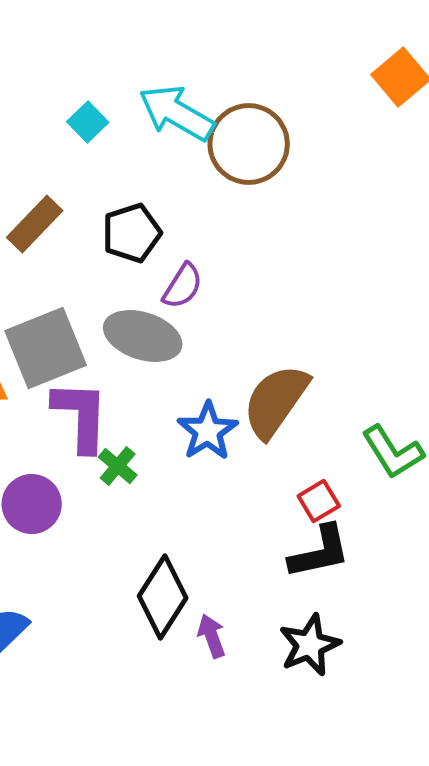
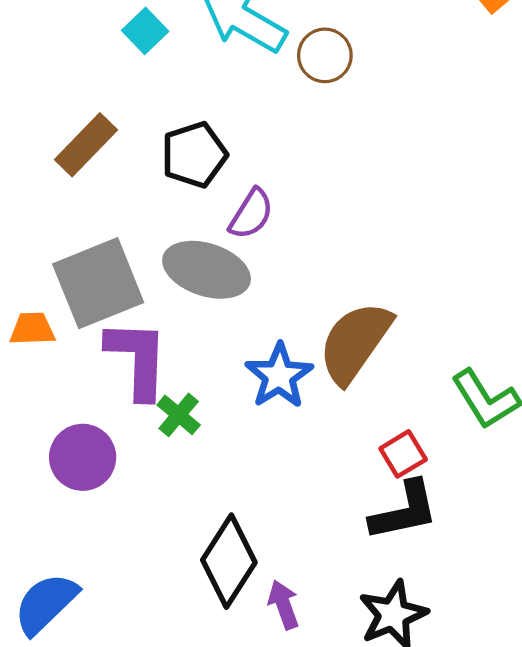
brown circle: (249, 144) -> (325, 55), size x0.6

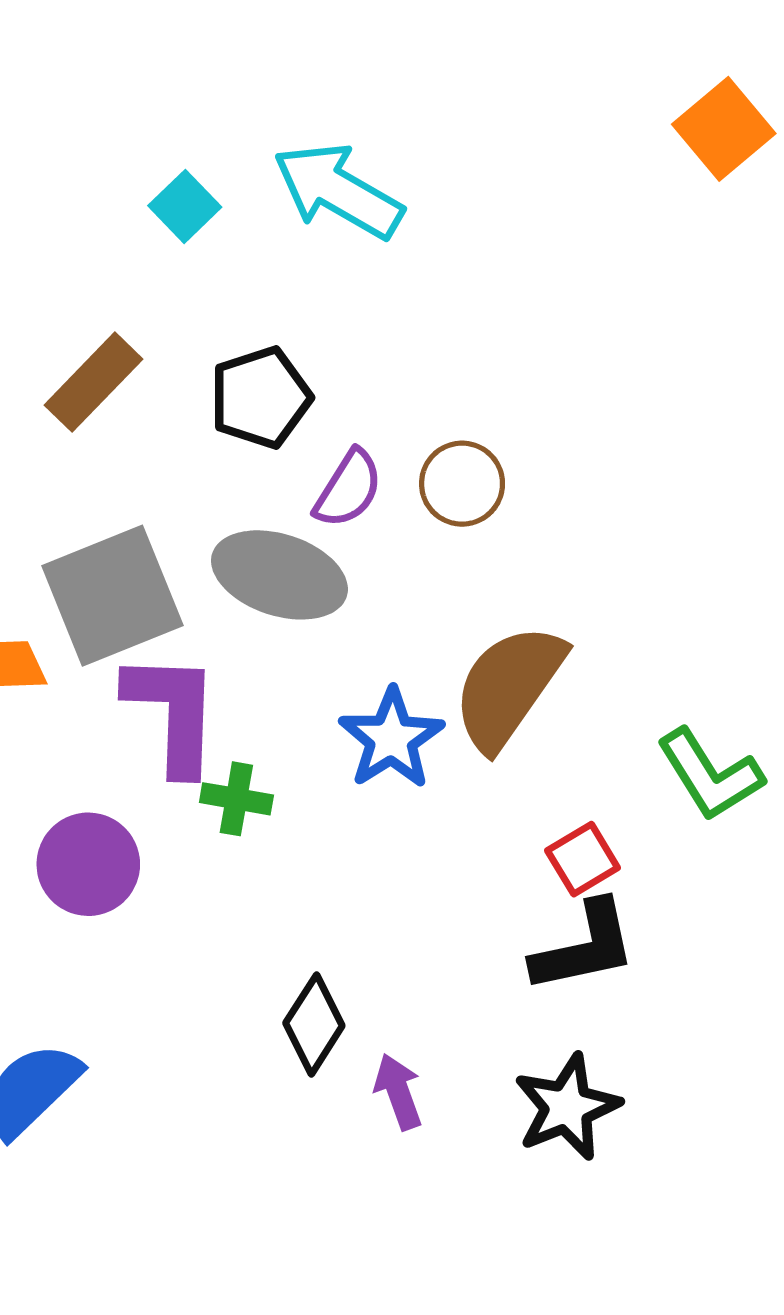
brown circle: (325, 55) -> (462, 484), moved
green cross: (179, 415) -> (236, 799), turned -30
black diamond: (229, 561) -> (314, 1024), size x0.7

